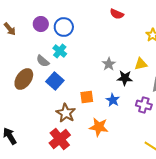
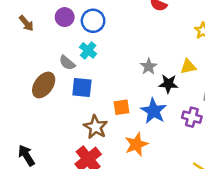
blue square: (55, 81) -> (82, 87), turned -36
blue star: (113, 100) -> (154, 111), size x1.5
orange star: (99, 127) -> (136, 144), turned -30

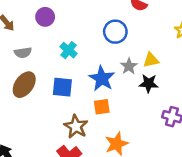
blue circle: (93, 21) -> (115, 32), moved
gray semicircle: (67, 63) -> (23, 53), moved, turned -49
yellow triangle: (188, 66) -> (151, 60), moved
blue star: (154, 111) -> (102, 78), moved

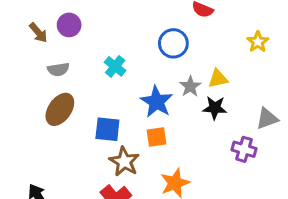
purple circle: (45, 17) -> (69, 25), moved
blue square: (62, 87) -> (107, 129), moved

